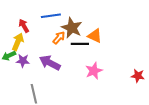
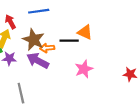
brown star: (72, 28) -> (33, 40), moved
orange arrow: (59, 38) -> (47, 48), moved, turned -136

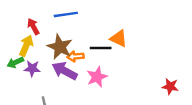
pink star: (84, 69) -> (97, 77), moved

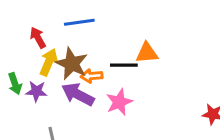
orange triangle: (119, 38) -> (147, 53), turned -30
yellow arrow: (26, 46) -> (49, 62), moved
green arrow: (15, 62) -> (15, 84), turned -84

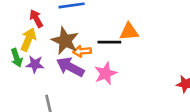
yellow arrow: (49, 62) -> (28, 39), moved

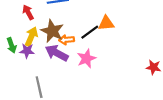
yellow arrow: (28, 39) -> (31, 37), moved
black line: (109, 42) -> (90, 32), turned -36

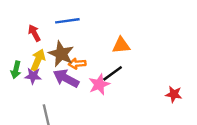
black line: (90, 32) -> (113, 73), moved
green arrow: (12, 45) -> (16, 70), turned 32

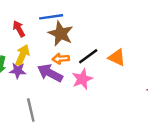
orange triangle: (121, 45) -> (117, 57), moved, turned 30
brown star: (61, 54) -> (61, 34), moved
black line: (113, 73) -> (88, 56), moved

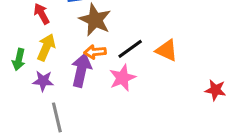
purple star: (18, 71) -> (43, 81), moved
purple arrow: (50, 73) -> (81, 70), turned 75

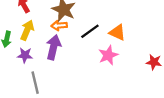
orange arrow: (95, 52) -> (59, 26), moved
pink star: (122, 78) -> (108, 55), moved

